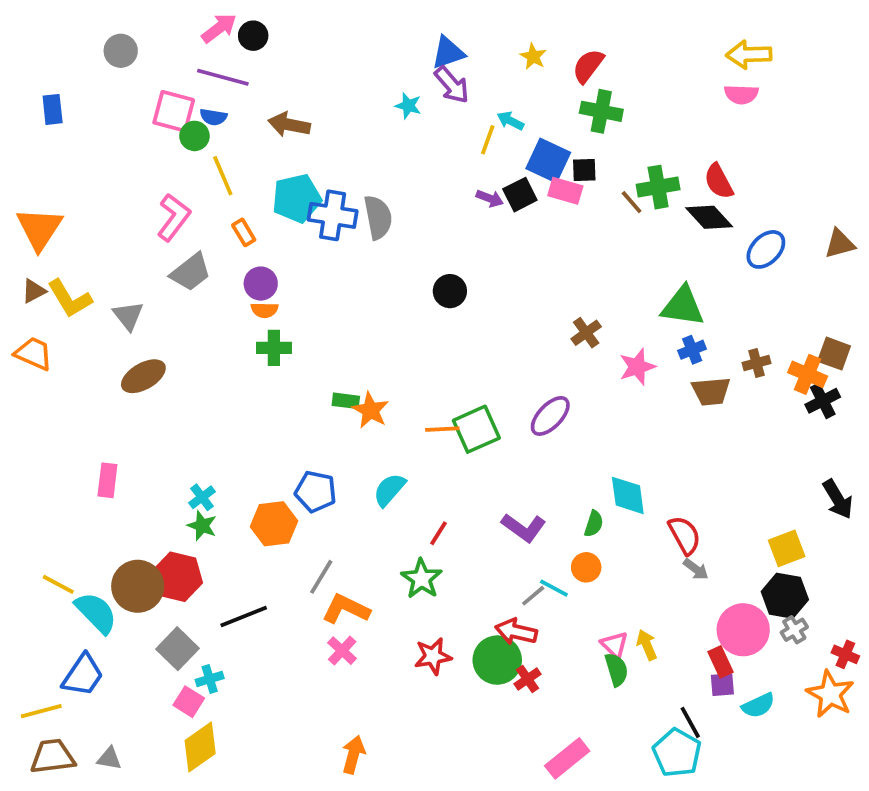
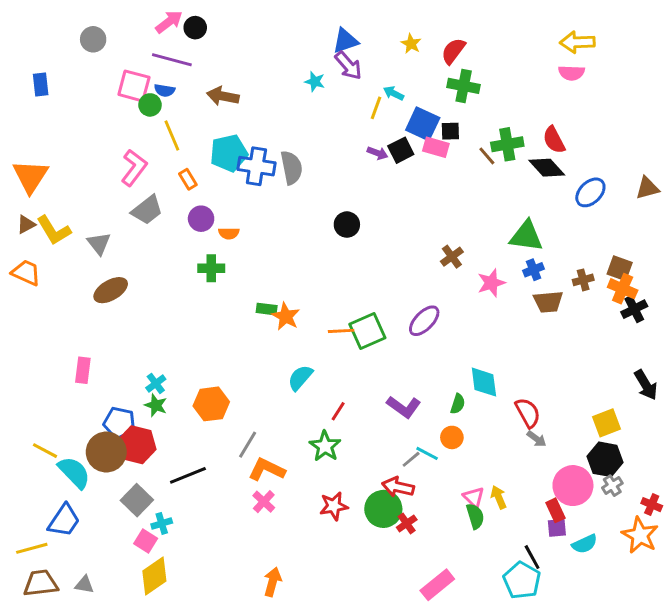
orange semicircle: (264, 310) -> (229, 233), moved
brown square: (834, 354) -> (620, 268), moved
blue pentagon: (316, 492) -> (119, 423), moved

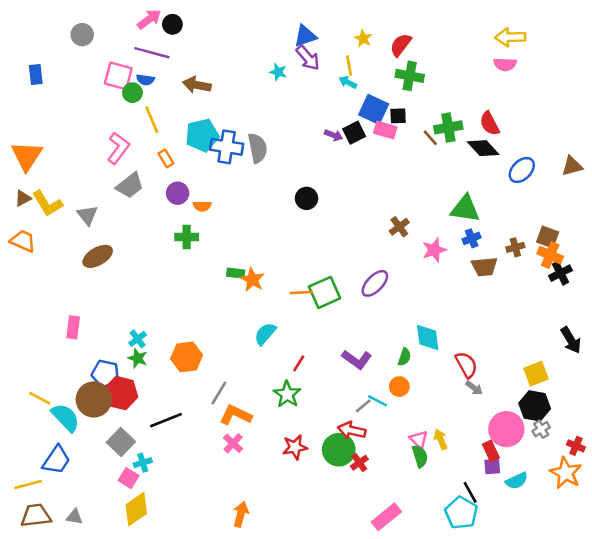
yellow line: (376, 108) -> (349, 66), moved, turned -30

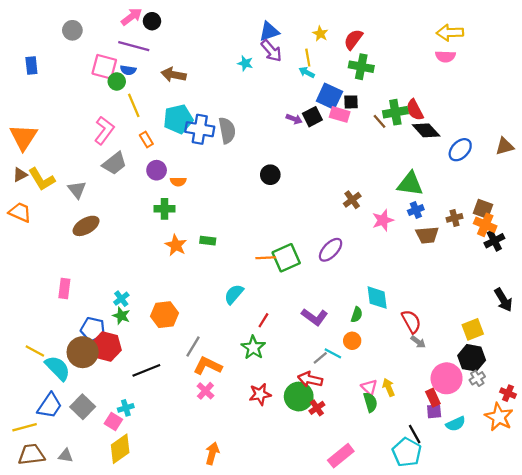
red semicircle: (490, 124) -> (415, 110), moved
orange star: (252, 280) -> (176, 245), moved
gray square: (121, 442) -> (83, 407), moved

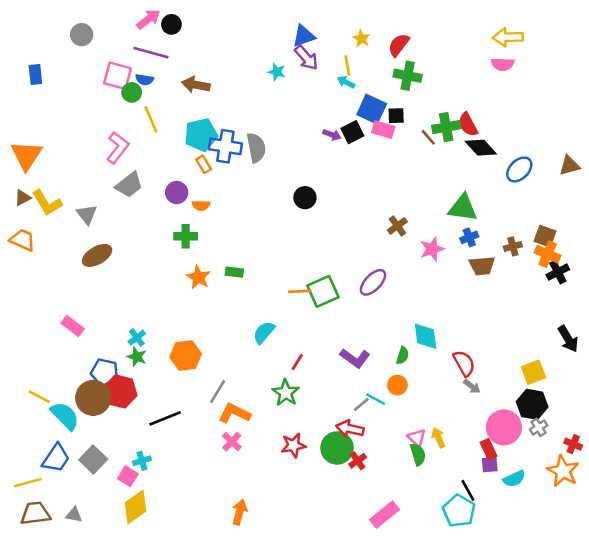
orange rectangle: (146, 139) -> (204, 164), moved
pink rectangle: (64, 288) -> (73, 326), turned -60

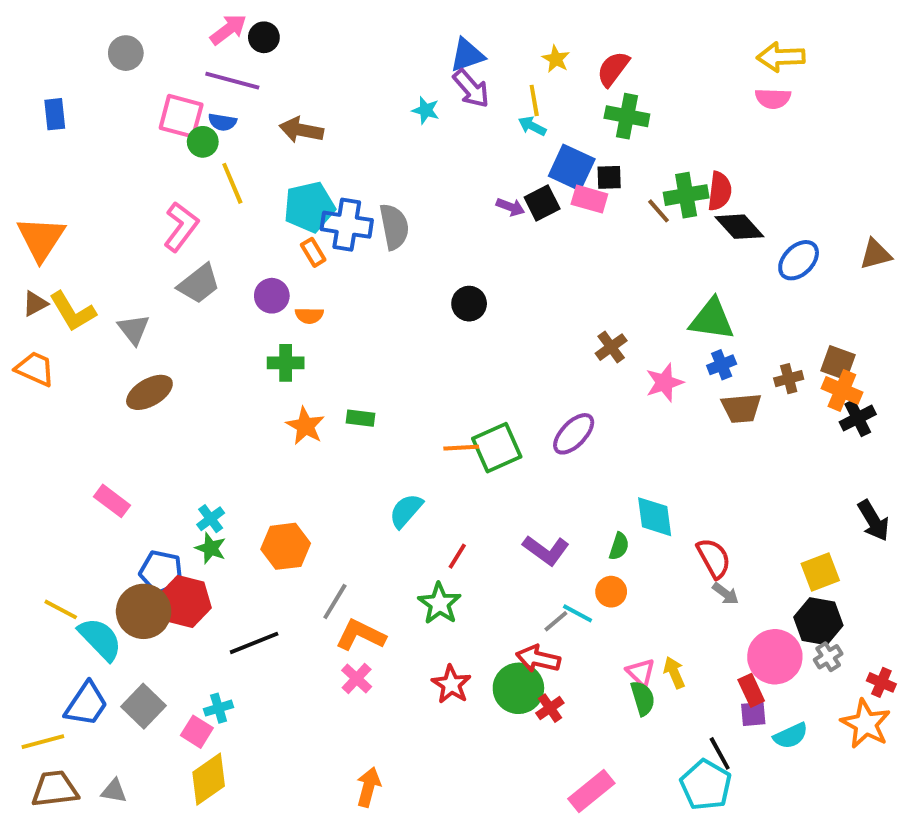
red semicircle: (468, 125) -> (720, 191), turned -145
red star: (293, 445) -> (451, 684), turned -30

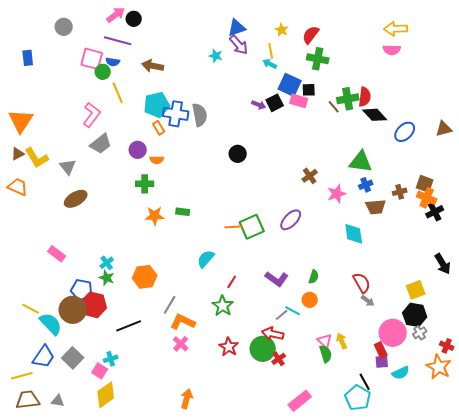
orange star: (305, 426) -> (155, 216), turned -30
cyan diamond: (655, 517) -> (354, 234), moved

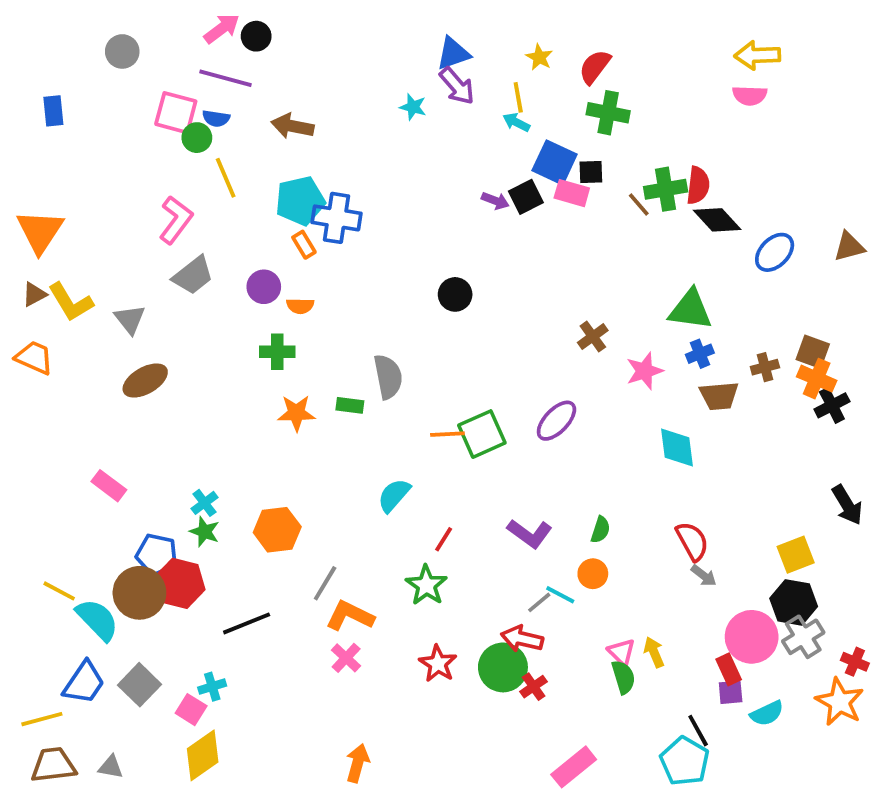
gray semicircle: (200, 115) -> (388, 377), moved
gray cross: (420, 333) -> (803, 637), size x1.5

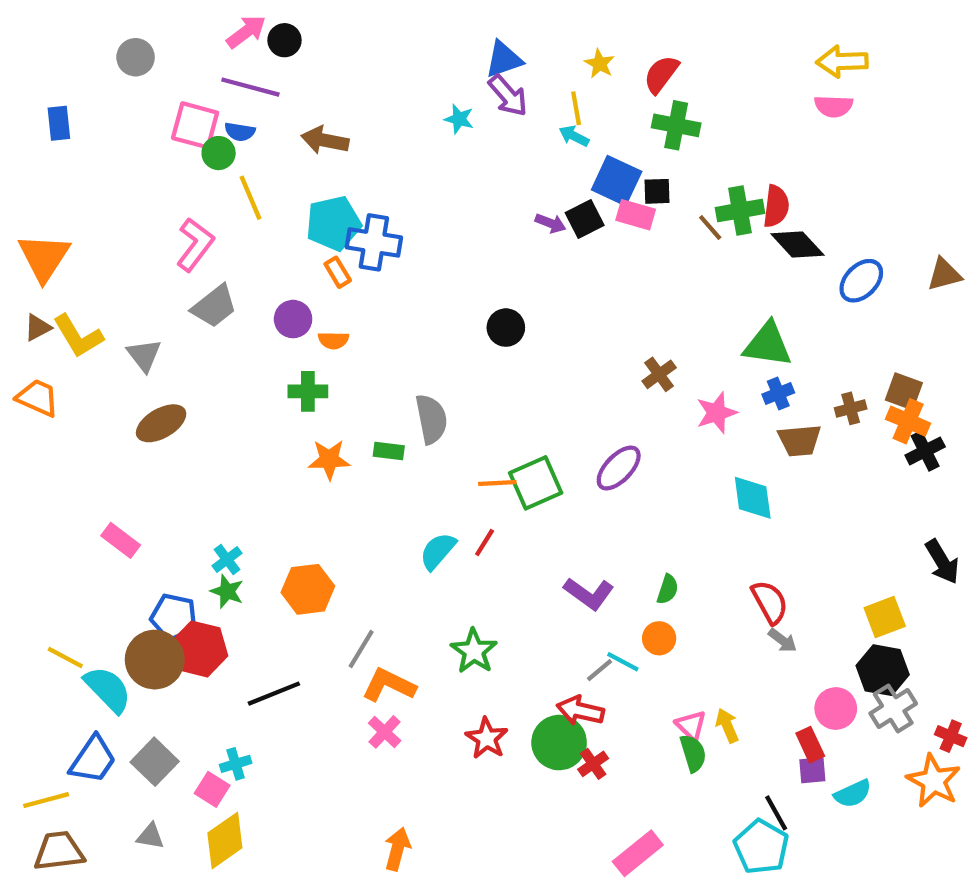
red line: (444, 539) -> (485, 542), moved
pink circle: (752, 637) -> (836, 709), size x0.7
gray triangle: (111, 767) -> (150, 836), moved

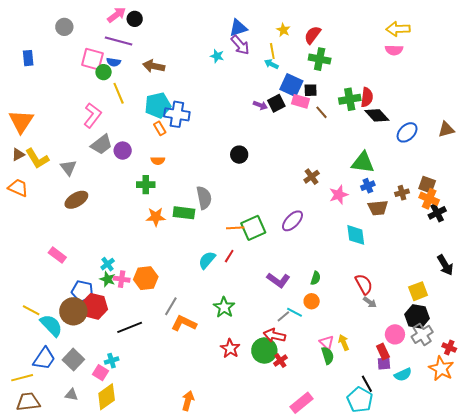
brown line: (710, 228) -> (322, 112), moved
purple circle: (293, 319) -> (123, 151), moved
green rectangle: (389, 451) -> (184, 213), size x1.5
pink cross: (385, 732) -> (122, 279), moved, turned -35

